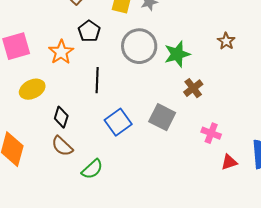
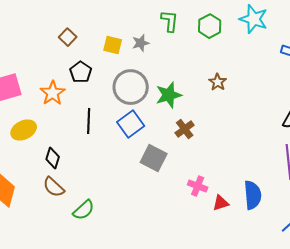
blue square: (118, 122) -> (131, 124), moved
pink cross: (211, 133) -> (198, 186), moved

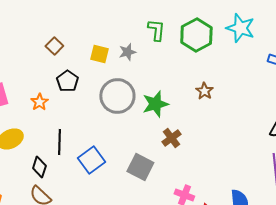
green hexagon: (210, 26) -> (196, 35), size x1.4
orange star: (53, 93) -> (39, 102), size x0.7
black line: (89, 121) -> (59, 142), moved
blue square: (131, 124) -> (91, 160), moved

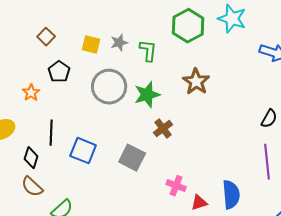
green L-shape: (156, 30) -> (148, 51), moved
brown star: (204, 91) -> (196, 82), size x1.5
blue square: (91, 160) -> (83, 151), turned -32

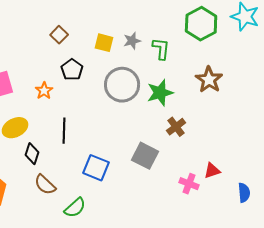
blue square: (83, 151) -> (96, 168), moved
black diamond: (31, 158) -> (32, 154), moved
blue semicircle: (231, 195) -> (244, 193), size x0.7
red triangle: (199, 203) -> (212, 171), moved

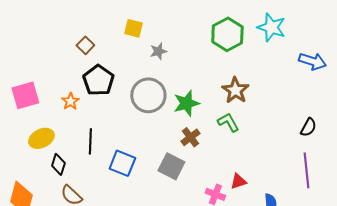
yellow square: (104, 43) -> (133, 28), moved
green L-shape: (161, 49) -> (228, 122), moved, turned -35
black pentagon: (72, 70) -> (98, 80), size x1.4
brown cross: (176, 127) -> (190, 137), moved
blue square: (96, 168) -> (122, 163), moved

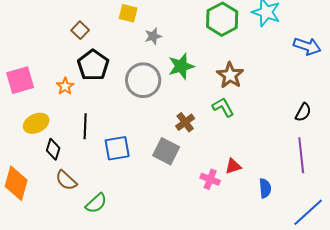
green star: (186, 103) -> (181, 66), moved
blue square: (122, 163) -> (117, 148), turned -32

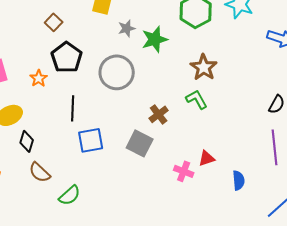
green star: (181, 66) -> (155, 39), moved
black line: (85, 126) -> (73, 108), moved

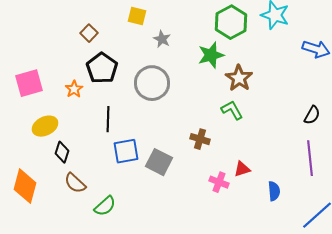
gray star: (127, 28) -> (162, 39), turned -30
green star: (155, 39) -> (211, 55), moved
brown cross: (159, 114) -> (200, 139), moved, turned -36
gray square: (140, 143) -> (159, 162), moved

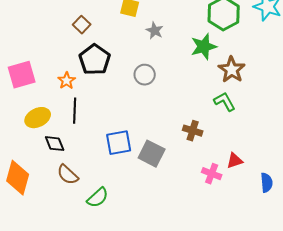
gray circle: (152, 83) -> (145, 75), size x0.6
black line: (108, 119) -> (75, 111), moved
black diamond: (62, 152) -> (55, 144), turned -40

